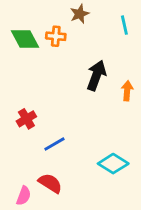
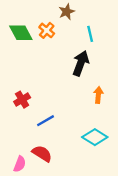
cyan line: (124, 25) -> (90, 34), moved
orange cross: (56, 36) -> (47, 30), turned 35
orange arrow: (127, 91) -> (98, 95), moved

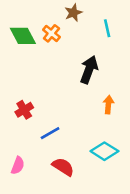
cyan line: (90, 34) -> (107, 28), moved
red semicircle: (42, 154) -> (63, 167), moved
pink semicircle: (20, 164) -> (18, 165), moved

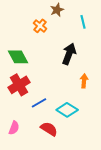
green diamond: (23, 36) -> (18, 57), moved
red cross: (24, 110) -> (19, 85), size x1.5
cyan diamond: (104, 151) -> (67, 110), moved

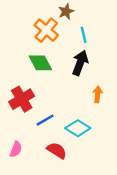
cyan line: (83, 22) -> (84, 35), moved
orange cross: (40, 26) -> (46, 30), size x1.5
green diamond: (18, 57) -> (40, 63), moved

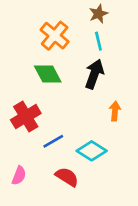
brown star: (66, 11) -> (98, 14), moved

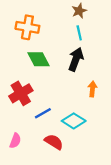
orange cross: (55, 36) -> (27, 27), moved, turned -30

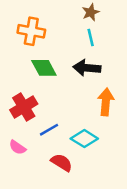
black arrow: (76, 59) -> (87, 68), turned -105
orange arrow: (92, 89) -> (106, 102), size x1.5
pink semicircle: (15, 141) -> (17, 147), moved, turned 104

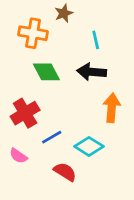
brown star: (91, 12) -> (64, 13), moved

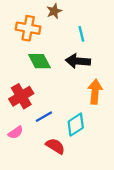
cyan diamond: (89, 146) -> (76, 125), turned -65
pink semicircle: (18, 156) -> (16, 133), turned -70

